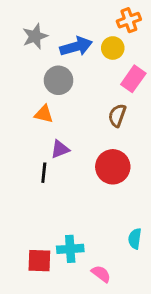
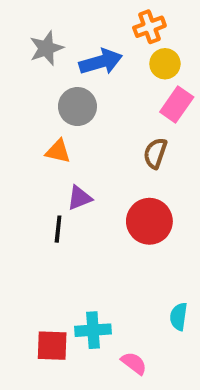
orange cross: (129, 20) -> (149, 27), moved
yellow circle: (113, 48) -> (165, 64), moved

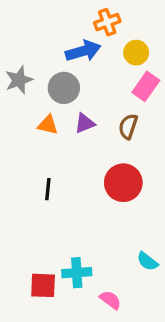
orange cross: (149, 27) -> (107, 22), moved
gray star: (46, 48) -> (19, 80), moved
purple triangle: (79, 198) -> (85, 123), moved
cyan semicircle: (179, 317) -> (147, 261), turned -60

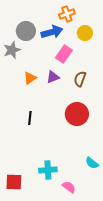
pink rectangle: (146, 86) -> (64, 54), moved
gray circle: (64, 88) -> (26, 31), moved
orange triangle: (48, 125) -> (30, 78), turned -48
red square: (43, 285) -> (14, 182), moved

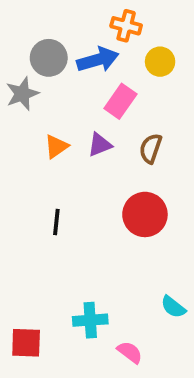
orange cross: (67, 14) -> (126, 26), turned 35

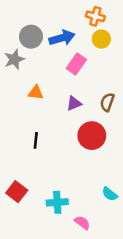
orange cross: (126, 26) -> (95, 16), moved
purple triangle: (100, 145) -> (74, 103), moved
orange triangle: (56, 147) -> (36, 93), turned 42
brown semicircle: (151, 148) -> (107, 102), moved
red square: (26, 343) -> (17, 192), moved, turned 36

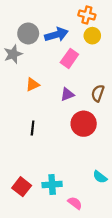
orange triangle: (36, 93) -> (33, 85), turned -32
red square: (17, 192) -> (22, 187), moved

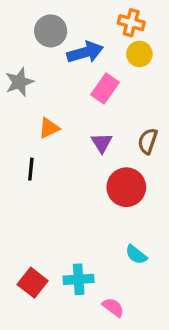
gray circle: (28, 33) -> (51, 31), moved
purple triangle: (67, 94) -> (102, 143), turned -40
black line: (33, 128) -> (31, 169), moved
cyan semicircle: (100, 177) -> (136, 255), moved

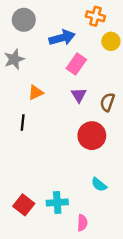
gray circle: (51, 31) -> (24, 20), moved
yellow circle: (139, 54) -> (111, 41), moved
purple triangle: (102, 143) -> (79, 95), moved
pink semicircle: (113, 307) -> (82, 223), turned 56

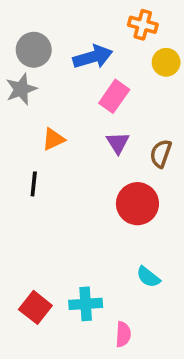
gray circle: (24, 20) -> (34, 50), moved

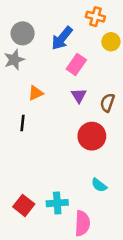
blue arrow: (93, 57) -> (62, 38), turned 145
pink semicircle: (123, 334) -> (82, 223), size x1.5

